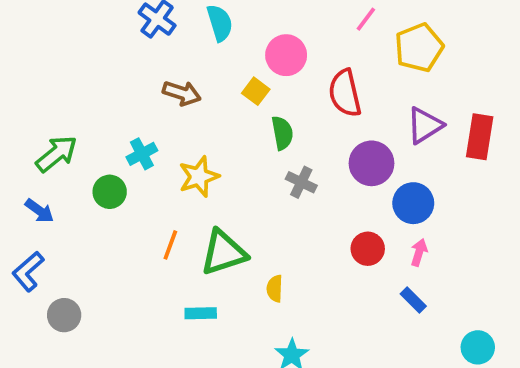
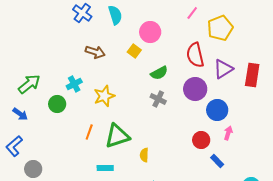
red semicircle: (345, 93) -> (195, 55), moved
green semicircle: (282, 133) -> (159, 73), moved, turned 72
red circle: (368, 249) -> (201, 140), moved
pink arrow: (419, 253) -> (228, 133), moved

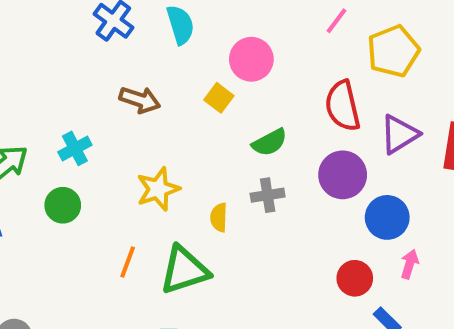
cyan cross: (74, 84) -> (75, 148), moved
gray cross: (158, 99) -> (268, 195), turned -35
yellow semicircle: (144, 155) -> (219, 217), moved

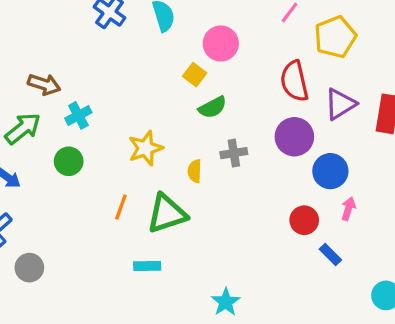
brown arrow: (140, 100) -> (44, 84), moved
green semicircle: (270, 142) -> (213, 107), moved

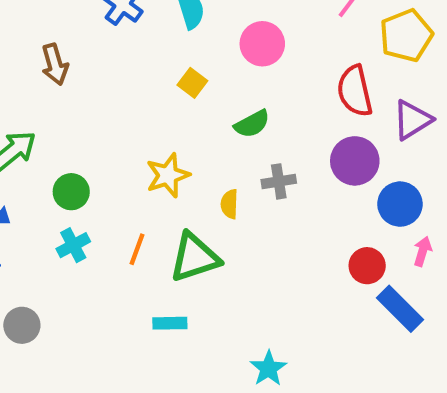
yellow square: (195, 75) -> (192, 83), moved
brown arrow: (44, 84) -> (55, 64), moved, turned 56
cyan cross: (78, 115) -> (73, 245), moved
blue rectangle: (330, 255) -> (400, 309), size x1.6

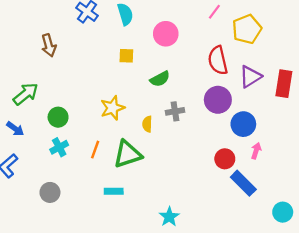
yellow square: (192, 83) -> (126, 56), turned -35
gray circle: (22, 325) -> (50, 192), moved

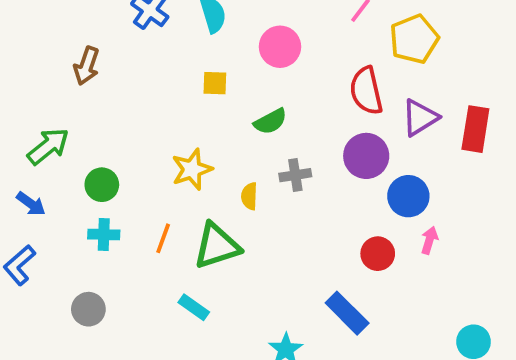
brown arrow: (49, 45) -> (86, 66), turned 35
cyan cross: (59, 147) -> (104, 234), turned 30
blue rectangle: (243, 183) -> (347, 313), moved
cyan rectangle: (114, 191) -> (194, 307), turned 36

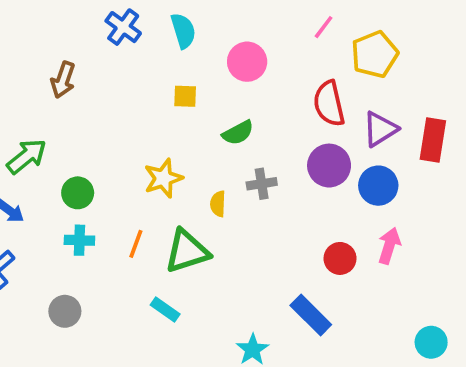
blue circle: (408, 196) -> (378, 186), moved
pink arrow: (429, 240) -> (389, 246), size x1.4

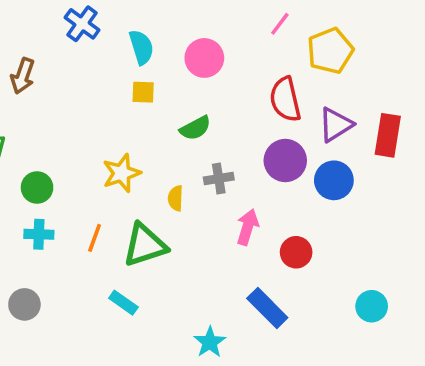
cyan semicircle: (183, 31) -> (141, 47), moved
pink arrow: (389, 246) -> (248, 227), moved
cyan circle: (431, 342) -> (372, 306), moved

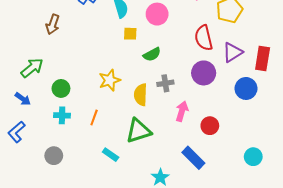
yellow square: (143, 92) -> (130, 34), moved
blue circle: (334, 180) -> (246, 88), moved
yellow semicircle: (176, 198) -> (141, 95), size x1.5
green triangle: (145, 245) -> (139, 131), moved

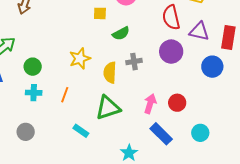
purple triangle: (233, 52) -> (199, 31), turned 45
pink arrow: (182, 111) -> (150, 104), moved
cyan circle: (253, 157) -> (200, 133), moved

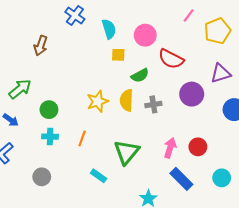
red semicircle: (171, 17) -> (171, 59), moved, turned -50
purple triangle: (199, 31) -> (221, 73), turned -30
yellow semicircle: (110, 73) -> (127, 100), moved
green triangle: (108, 108) -> (127, 152), turned -32

